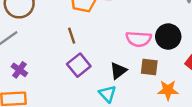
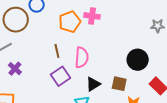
pink semicircle: (139, 39) -> (82, 57), moved, turned -95
purple cross: (19, 70) -> (15, 69), moved

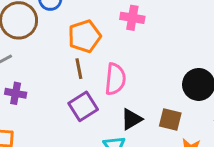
orange pentagon: (70, 22) -> (85, 36), moved
purple cross: (15, 69) -> (16, 93), turned -32

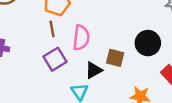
brown square: (170, 119) -> (115, 58), moved

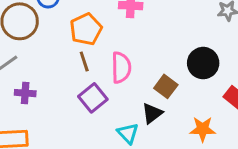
brown square: (115, 58) -> (166, 86), turned 30
black triangle: (94, 70) -> (152, 113), moved

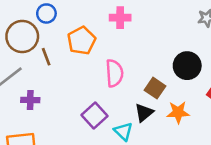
brown line: (84, 62) -> (46, 57), moved
purple square: (93, 98) -> (94, 115), moved
orange star: (203, 129) -> (178, 112), moved

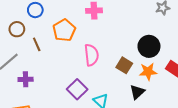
brown circle: (22, 37) -> (17, 29), size x0.6
orange star: (178, 112) -> (148, 72), moved
black triangle: (144, 113) -> (137, 92), moved

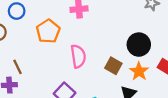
brown line: (37, 44) -> (17, 67), moved
orange star: (148, 72) -> (139, 71), turned -30

